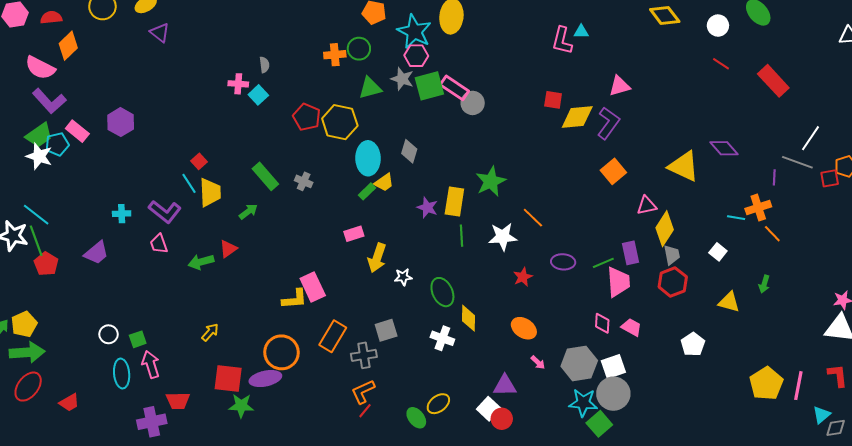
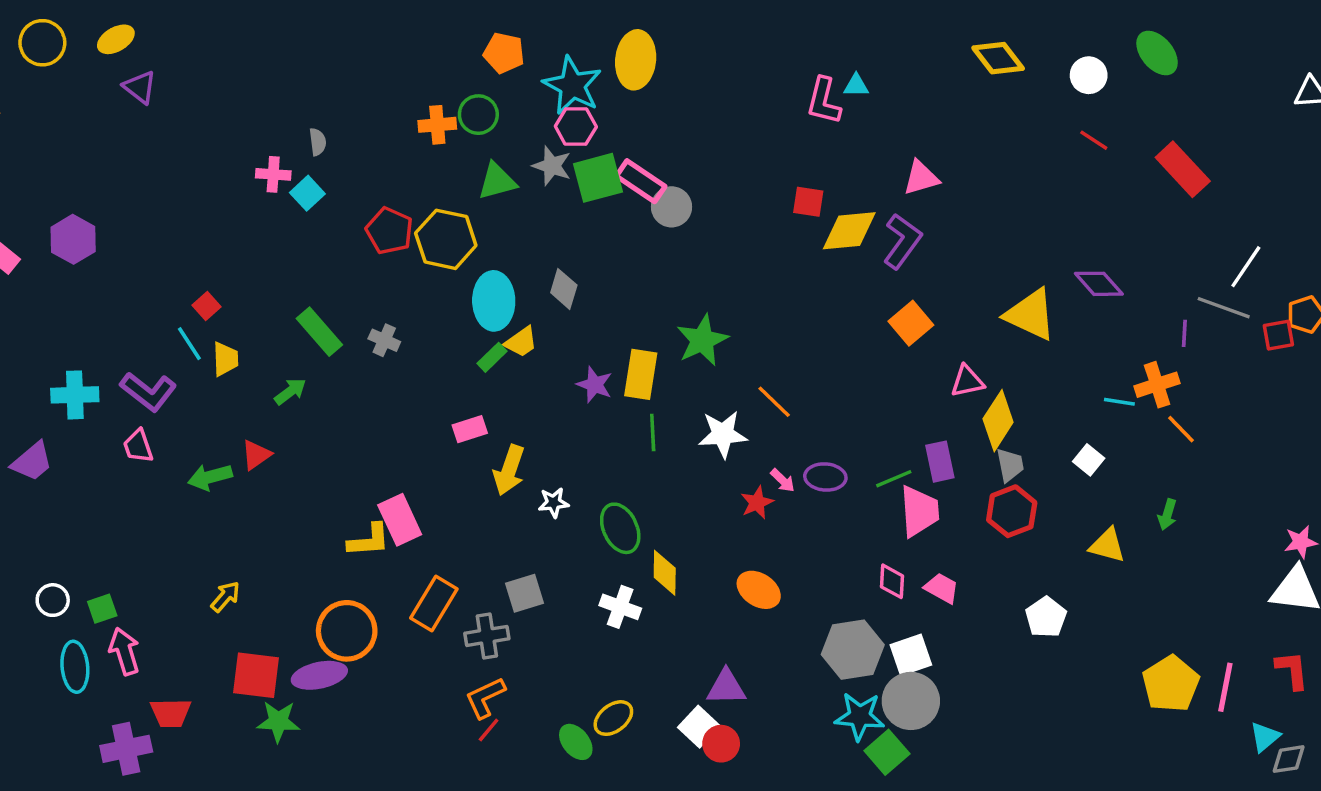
yellow trapezoid: (210, 192) -> (225, 359), size x0.7
cyan cross: (122, 214) -> (75, 395), size x1.5
pink arrow: (538, 362) -> (783, 480), moved

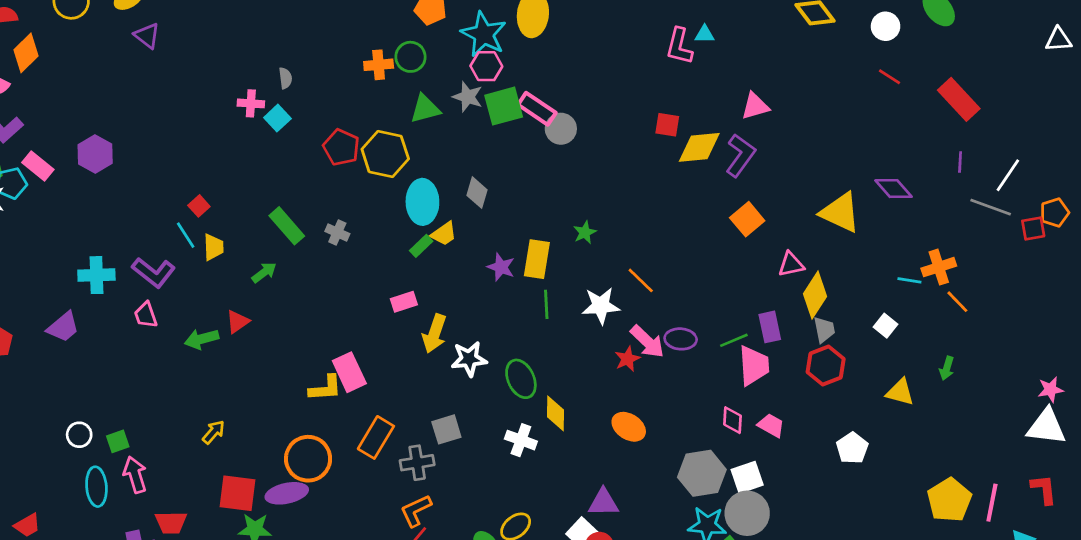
purple line: (1184, 333) -> (960, 162), moved
green star: (702, 340) -> (585, 232), size x0.6
pink arrow: (783, 480) -> (647, 342), size x1.8
white star: (554, 503) -> (469, 359), size x1.5

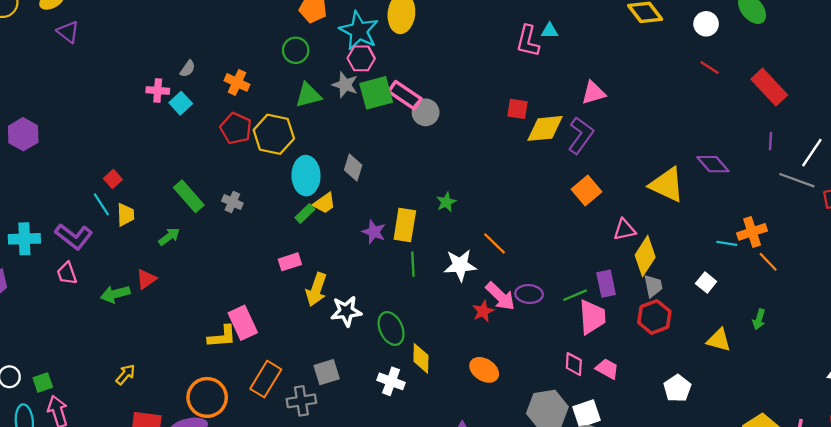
orange cross: (379, 65) -> (237, 82), moved, turned 30
gray semicircle: (285, 78) -> (188, 69), turned 42

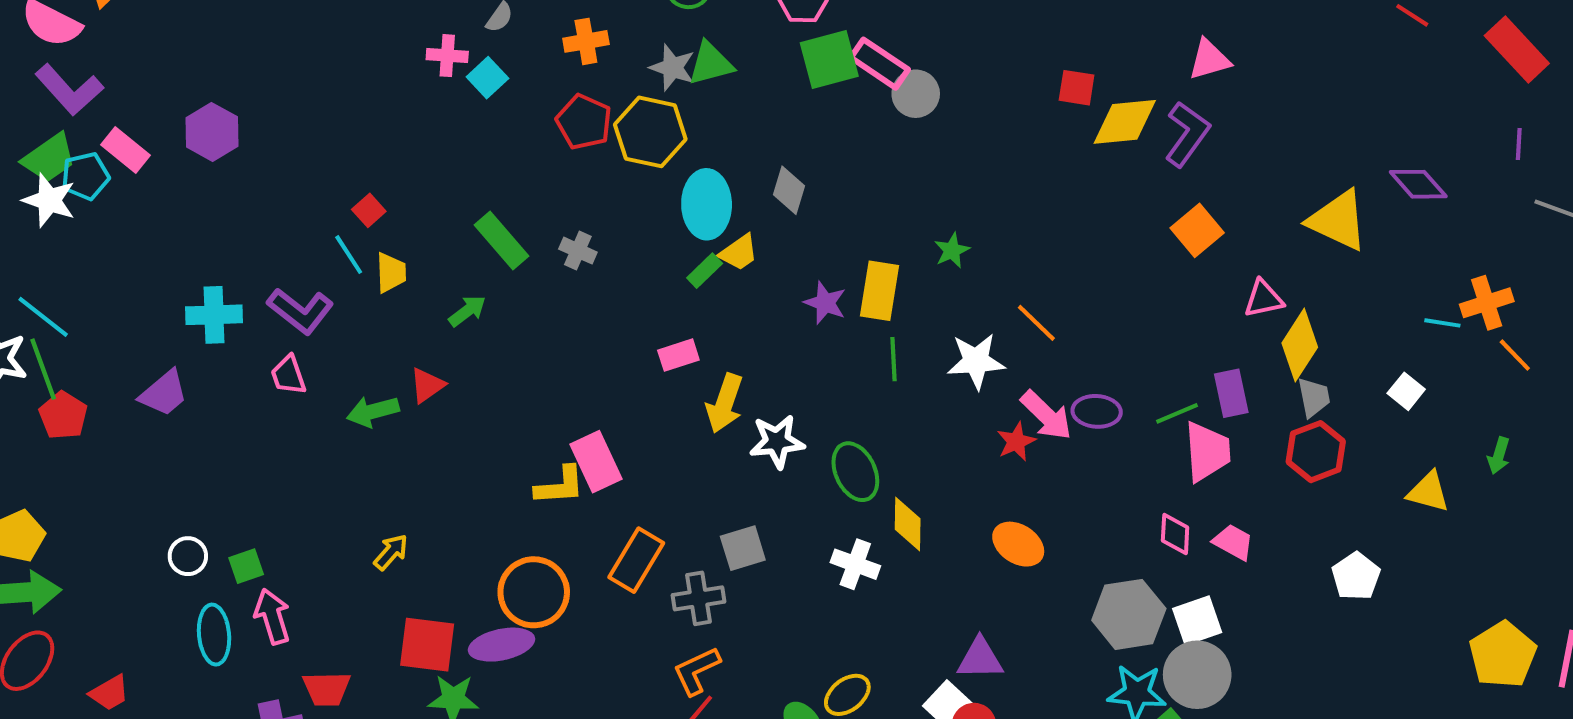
orange cross: (237, 82) -> (586, 41), turned -35
gray star: (345, 85) -> (672, 68), moved

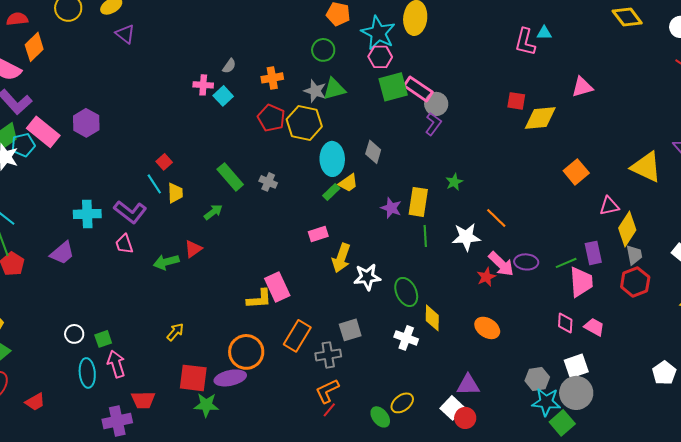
purple L-shape: (1187, 134) -> (433, 124), moved, size x0.7
pink rectangle: (126, 150) -> (43, 132), size x1.4
white pentagon: (1356, 576) -> (664, 373), moved
gray hexagon: (1129, 614) -> (537, 379), moved, size x0.7

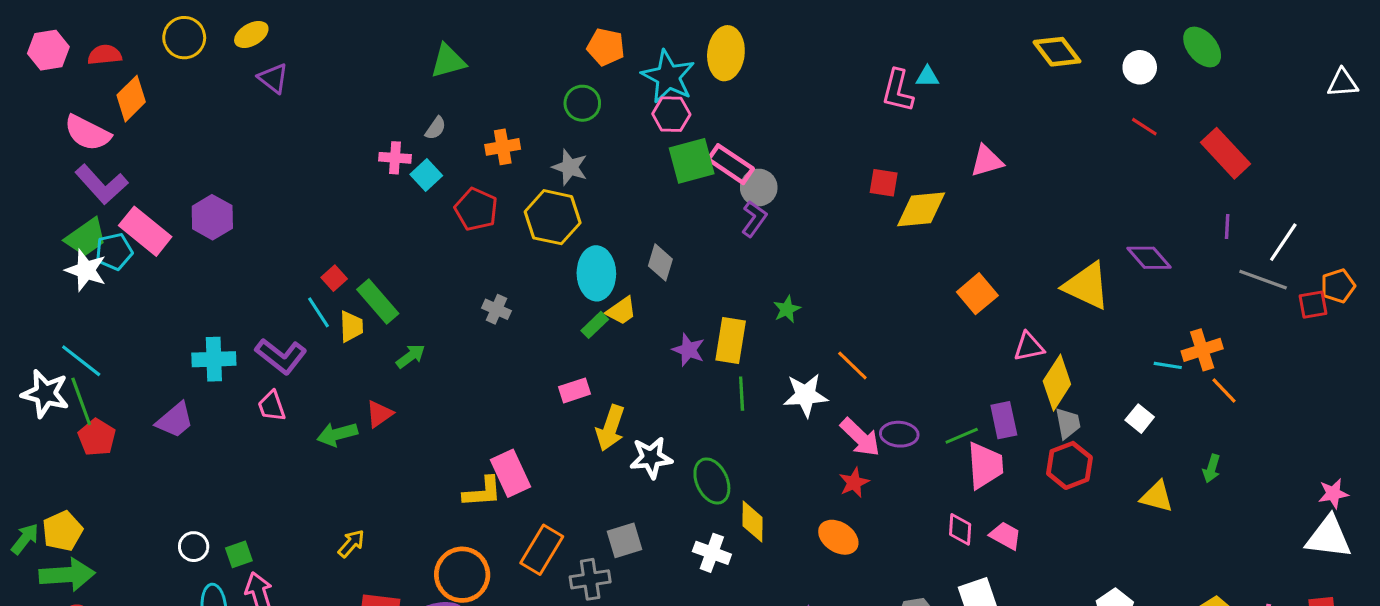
green triangle: (334, 89) -> (448, 61), moved
red pentagon: (271, 118) -> (476, 209), moved
green rectangle: (230, 177) -> (378, 301), moved
red star: (486, 277) -> (854, 483), moved

